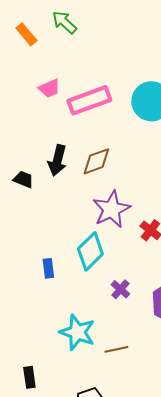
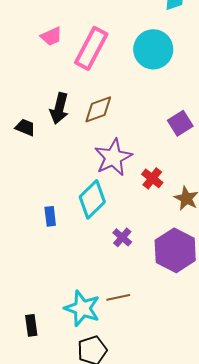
pink rectangle: (89, 100) -> (91, 48), turned -42
cyan star: (77, 332) -> (82, 308), moved

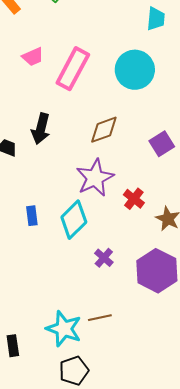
brown diamond: (98, 109) -> (104, 130), moved
blue rectangle: (50, 216) -> (32, 216), moved

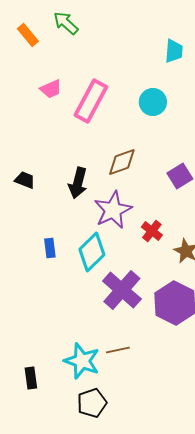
cyan circle: (135, 70) -> (153, 102), size x0.7
black arrow: (41, 129) -> (78, 183), moved
purple cross: (104, 258) -> (122, 290), size x2.0

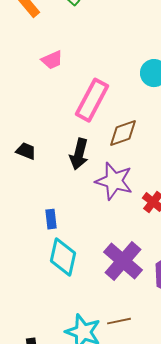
pink rectangle: (91, 101) -> (92, 100), moved
purple star: (113, 210) -> (114, 181), turned -30
cyan diamond: (92, 252) -> (63, 257), moved, turned -33

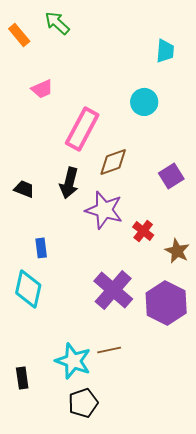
black trapezoid: (26, 151) -> (24, 189), moved
cyan diamond: (63, 257) -> (28, 289), moved

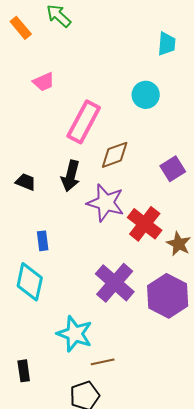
red cross: (143, 231) -> (145, 224), size x1.6
brown line: (109, 350) -> (103, 362), moved
cyan star: (73, 361) -> (75, 334), moved

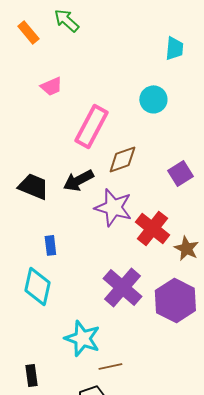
black arrow: (71, 176) -> (78, 180), turned 48
black trapezoid: (26, 182) -> (33, 186), size x1.5

